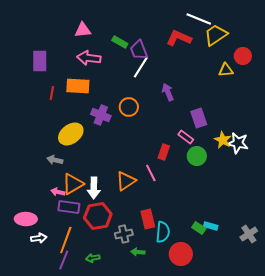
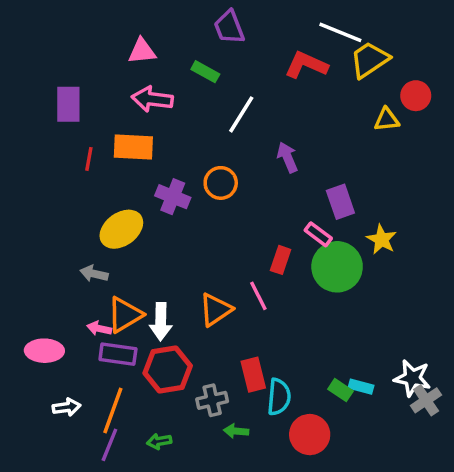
purple trapezoid: (139, 50) -> (229, 27), moved
white star: (238, 143) -> (412, 378), moved
green circle: (197, 156) -> (337, 267), size x1.5
pink ellipse: (26, 219) -> (44, 351), moved

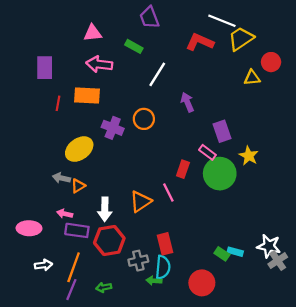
orange triangle: (125, 315) -> (78, 186), moved, size x0.6
cyan semicircle: (279, 397) -> (163, 267), moved

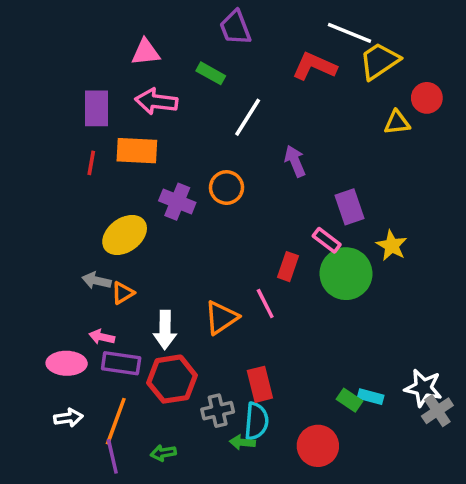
purple rectangle: (45, 68) -> (96, 108), moved
pink ellipse: (29, 228) -> (67, 363), moved
purple line: (71, 290) -> (112, 456), turned -35

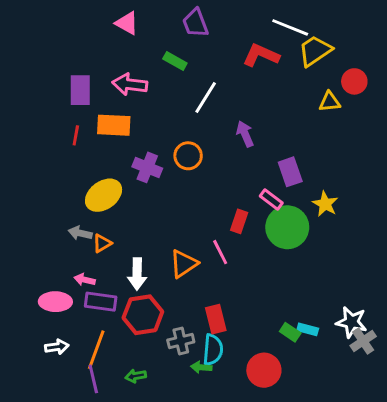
pink triangle: (146, 52) -> (127, 23), moved, turned 35

